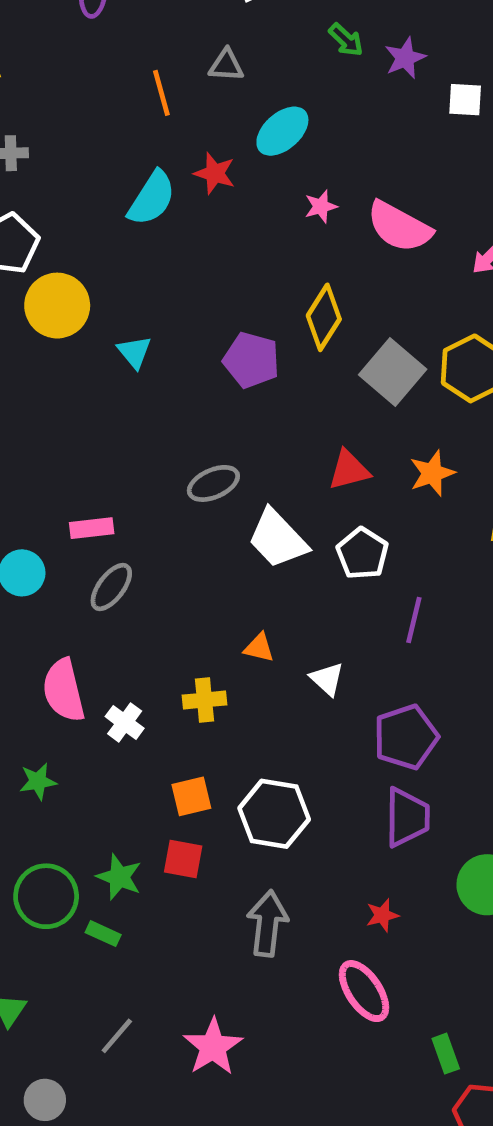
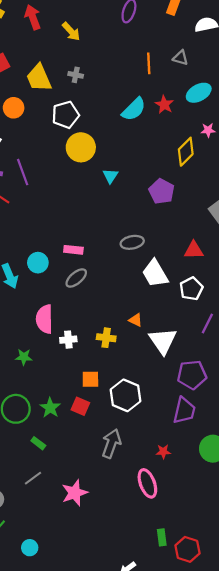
yellow diamond: (324, 317) -> (186, 152), moved
white triangle: (327, 679) -> (163, 341), size x1.8
white cross: (125, 722) -> (68, 340), turned 35
green rectangle: (103, 934) -> (38, 443), moved
green rectangle: (446, 1054) -> (162, 537), moved

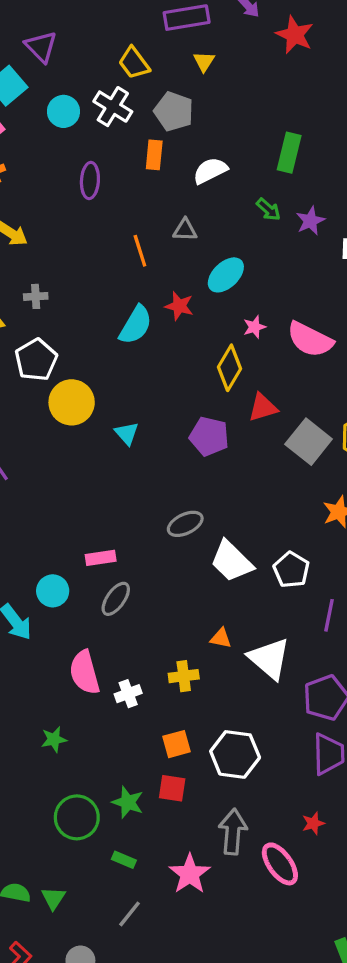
red triangle: (194, 250) -> (263, 407), moved
green star: (24, 357) -> (54, 739), moved
pink ellipse: (147, 483) -> (280, 864), moved
pink star: (75, 493) -> (190, 874), moved

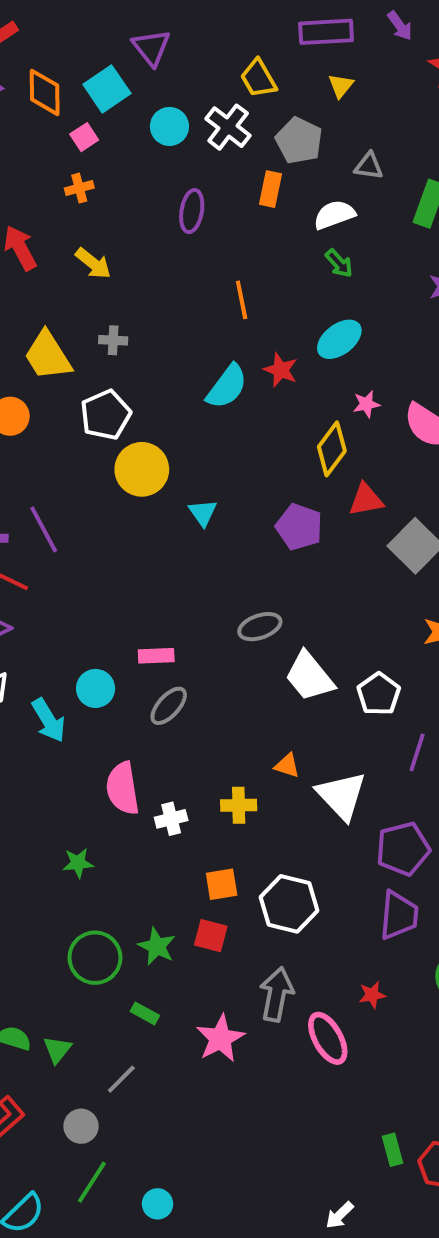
green arrow: (268, 209) -> (339, 263), moved
gray triangle: (185, 230) -> (369, 166), moved
gray line: (130, 914) -> (121, 1079), moved

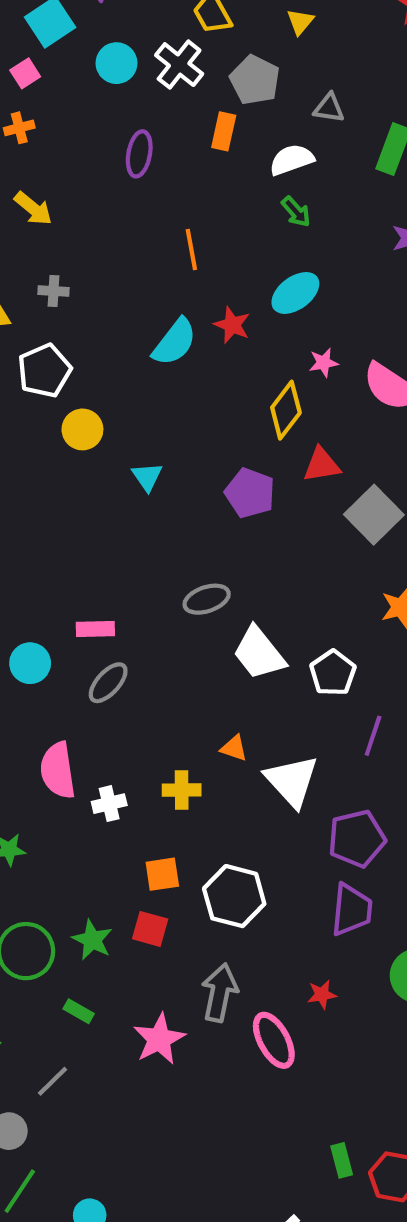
yellow circle: (142, 469) -> (82, 429), size x0.7

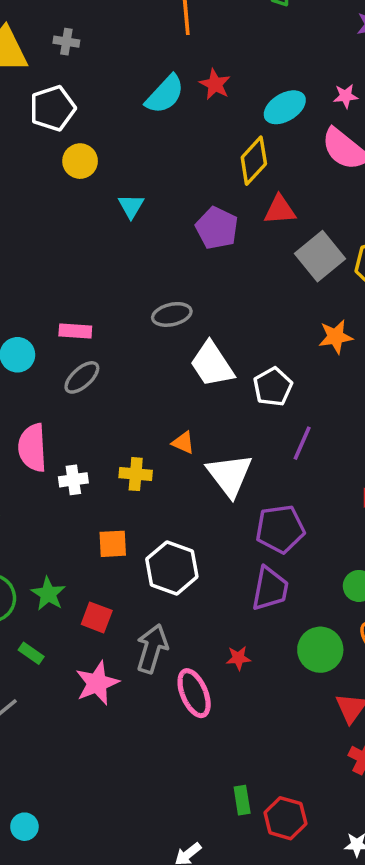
cyan ellipse: (295, 293) -> (285, 107), moved
pink star: (323, 363) -> (346, 96), moved
red square: (150, 929) -> (97, 617), moved

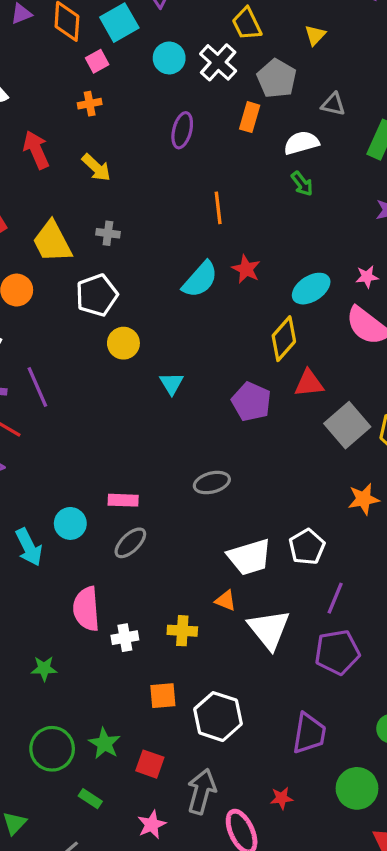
white trapezoid: (212, 364) -> (249, 557), moved, turned -72
purple pentagon: (280, 529) -> (337, 652), moved
pink star: (97, 683) -> (152, 825), size x0.7

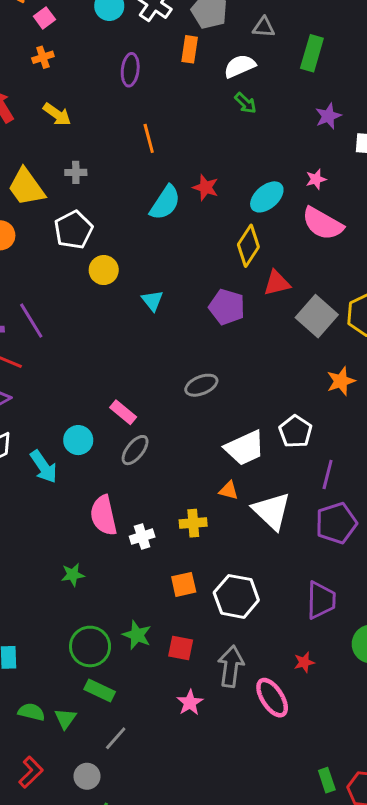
orange line: (218, 208) -> (149, 138), moved
pink rectangle: (123, 500) -> (123, 412), turned 45
green rectangle: (90, 799) -> (100, 690), moved, size x1.4

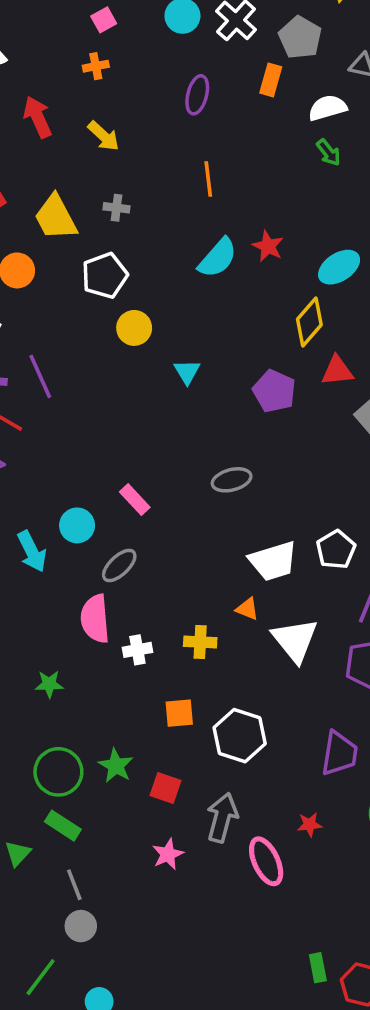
gray ellipse: (135, 450) -> (119, 565), moved
gray line: (116, 738) -> (74, 885), turned -70
gray circle: (87, 776) -> (81, 926), moved

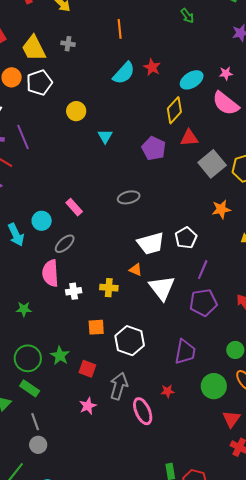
white pentagon: (105, 276) -> (39, 83), moved

